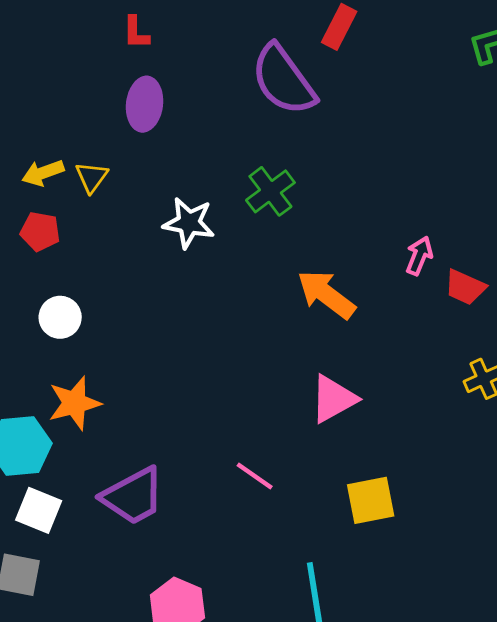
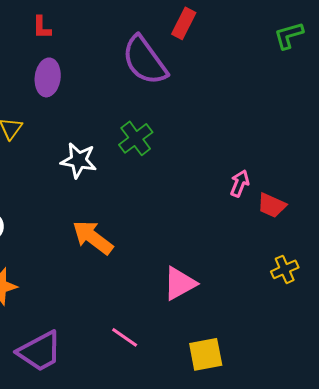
orange arrow: (326, 294) -> (93, 237), moved

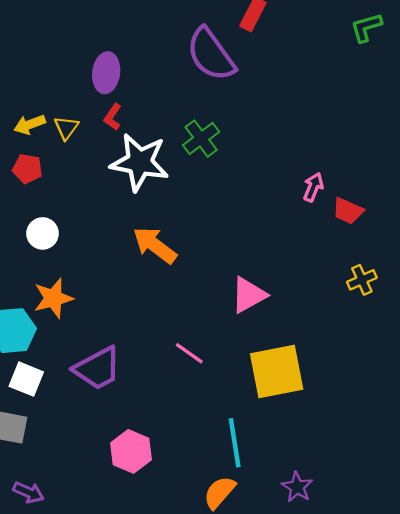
red L-shape: (42, 27) -> (113, 117), moved, turned 35
white star: (79, 160) -> (140, 162), size x1.5
yellow square: (206, 354) -> (277, 372), size x1.5

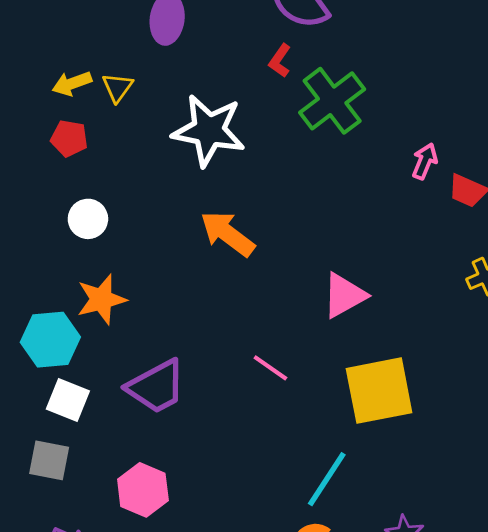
red L-shape: (113, 117) -> (280, 61), moved
green cross: (201, 139) -> (332, 101), moved, size x1.4
cyan line: (235, 443) -> (327, 479), turned 42
pink hexagon: (131, 451) -> (143, 490), moved

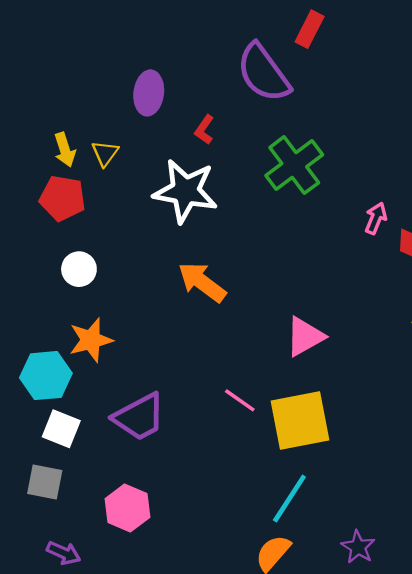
red L-shape: (280, 61) -> (204, 130), moved
yellow arrow: (72, 83) -> (65, 150), turned -88
red pentagon: (69, 138) -> (62, 198), size x1.4
yellow square: (379, 391) -> (300, 420), moved

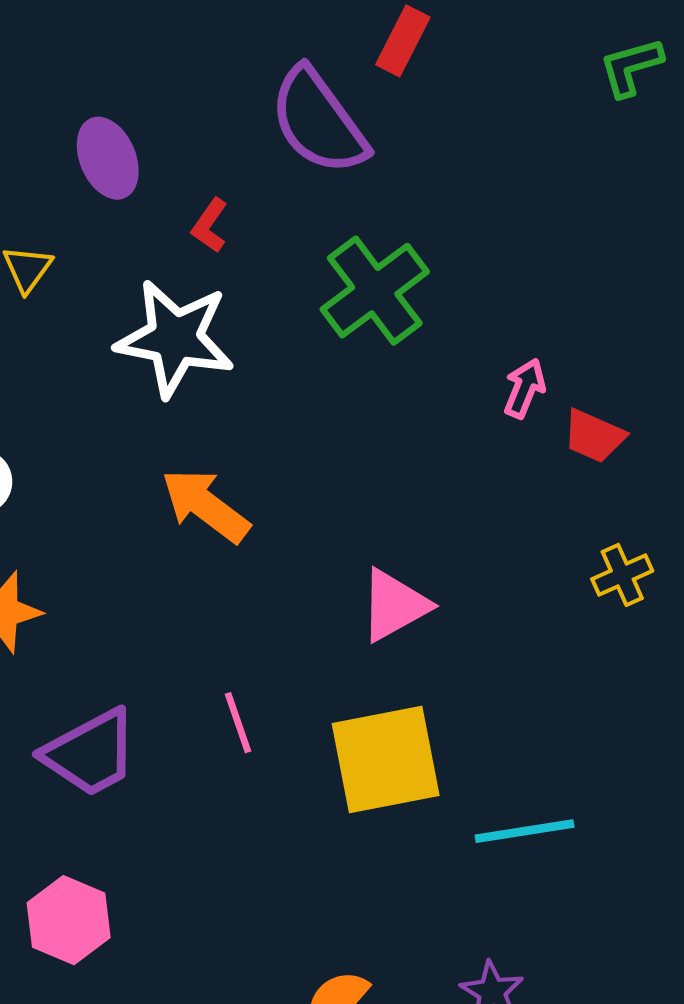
purple ellipse: (149, 93) -> (108, 158), turned -30
pink line: (240, 400) -> (238, 723), moved, turned 36
cyan line: (289, 499) -> (525, 831), moved, turned 48

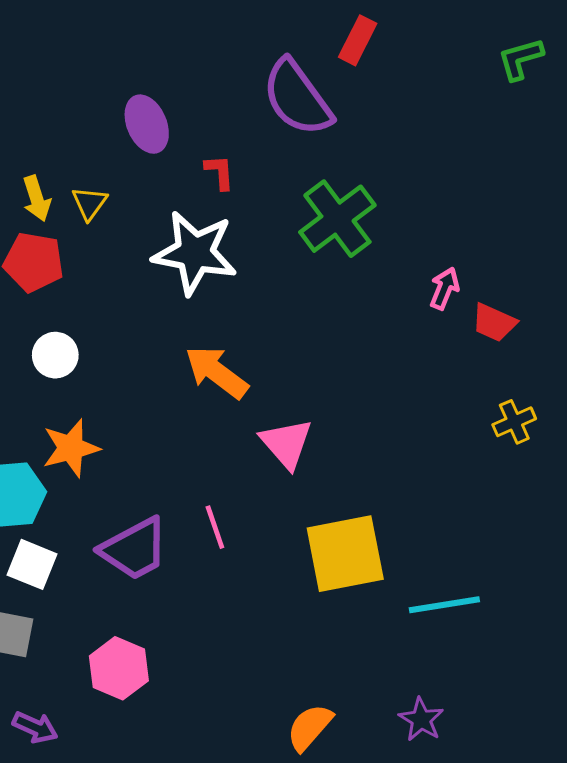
red L-shape: (210, 225) -> (220, 172), turned 141
pink triangle: (394, 605) -> (286, 443), moved, turned -42
pink line: (238, 723) -> (215, 527), moved

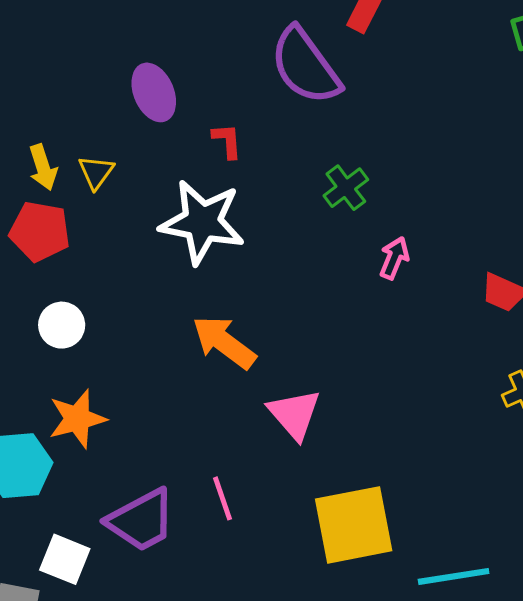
green cross: (337, 219) -> (346, 188), size x0.6
pink arrow: (444, 288) -> (394, 258), moved
white square: (32, 564) -> (65, 559), moved

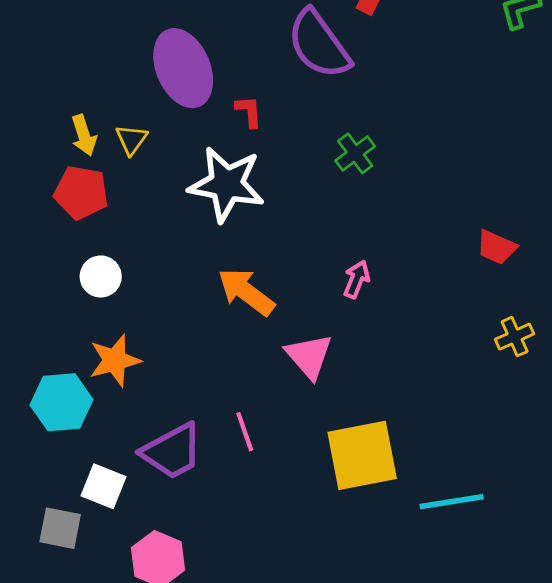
purple ellipse: (154, 92) -> (183, 68), size x1.5
pink arrow: (394, 258) -> (357, 279), moved

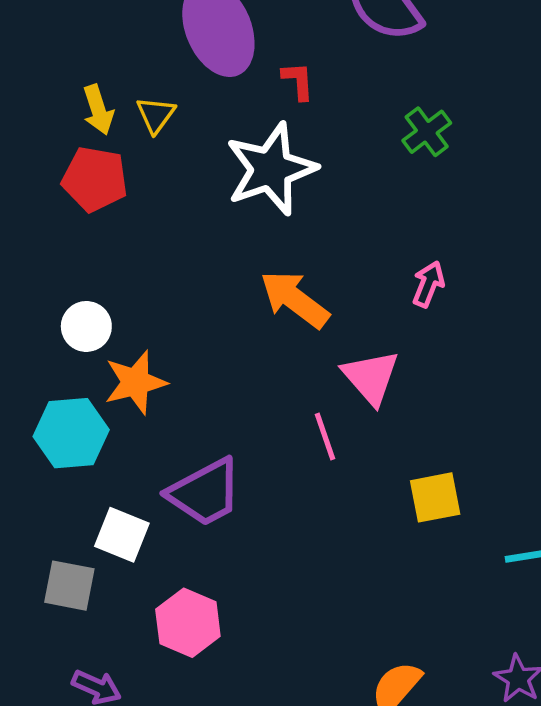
white star: (227, 184) -> (271, 169), turned -30
white circle: (101, 276) -> (86, 326), moved
pink line: (245, 432) -> (325, 437), moved
yellow square: (362, 455) -> (435, 497), size x0.6

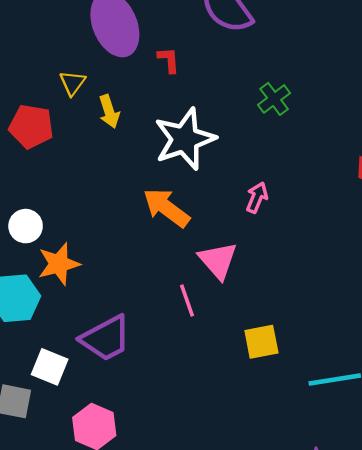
yellow arrow: (98, 110) -> (109, 112), moved
green cross: (427, 132) -> (274, 99), moved
white star: (271, 169) -> (185, 139), moved

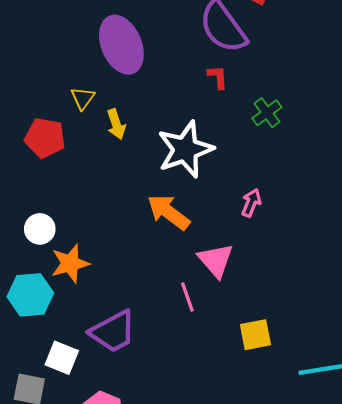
red L-shape: (169, 60) -> (218, 77), moved

